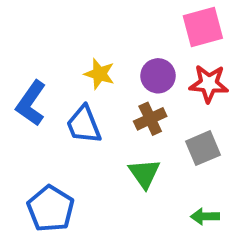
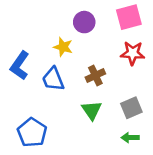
purple circle: (158, 76) -> (84, 22), moved
gray square: (203, 148) -> (131, 108), moved

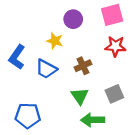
blue trapezoid: (53, 79) -> (46, 69), turned -40
blue pentagon: (32, 133) -> (28, 116), turned -30
green arrow: (130, 138) -> (93, 120), moved, size x1.5

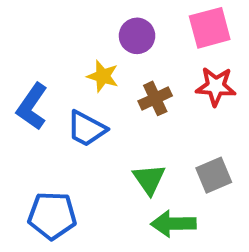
brown cross: (83, 66) -> (155, 98), moved

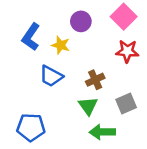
pink square: (210, 28) -> (124, 17), turned -30
brown cross: (155, 98) -> (95, 80), moved
blue L-shape: (32, 107) -> (31, 37), moved

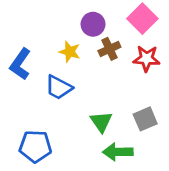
blue L-shape: (31, 37) -> (20, 64), moved
brown cross: (95, 80) -> (109, 49), moved

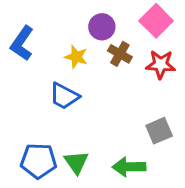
brown cross: (109, 49) -> (120, 54), turned -35
blue L-shape: (20, 64) -> (22, 43), moved
green triangle: (101, 122) -> (76, 162), moved

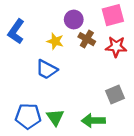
pink square: (156, 21) -> (113, 15), turned 30

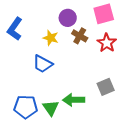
red star: (116, 47) -> (107, 43), turned 30
green arrow: (93, 121) -> (74, 100), moved

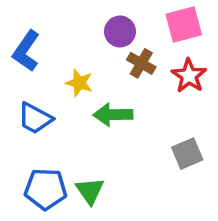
yellow star: (51, 38) -> (79, 83), moved
blue trapezoid: (43, 64) -> (35, 118), moved
green arrow: (74, 100) -> (113, 115), moved

